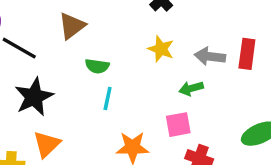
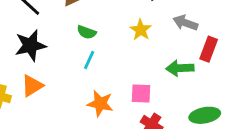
gray arrow: (210, 56) -> (185, 23), moved
green arrow: (191, 88) -> (180, 68), moved, size x1.4

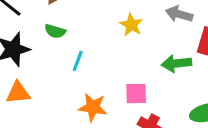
green semicircle: (87, 32) -> (55, 31), moved
orange triangle: (32, 86) -> (18, 93), turned 30

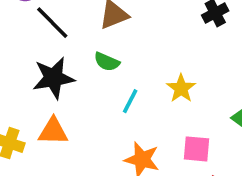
yellow star: (131, 25) -> (181, 88), moved

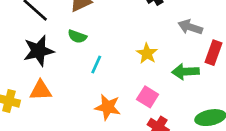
yellow star: (181, 88) -> (147, 53), moved
pink square: (197, 149) -> (148, 97), turned 30

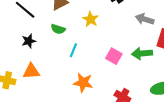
black star: (39, 51) -> (29, 41), size x0.6
yellow star: (147, 53) -> (91, 19), moved
pink square: (148, 97) -> (114, 56), moved

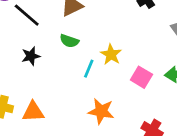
yellow star: (91, 19) -> (111, 54), moved
orange triangle: (31, 71) -> (33, 112), moved

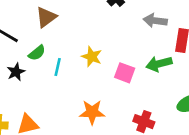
green semicircle: (69, 41) -> (37, 53), moved, turned -48
cyan line: (89, 69) -> (58, 67), moved

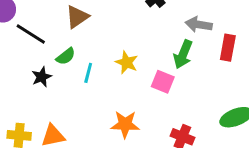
green arrow: (159, 64) -> (183, 54), moved, turned -55

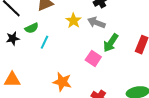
gray arrow: (199, 25) -> (96, 23), moved
yellow star: (127, 62) -> (73, 21), moved

